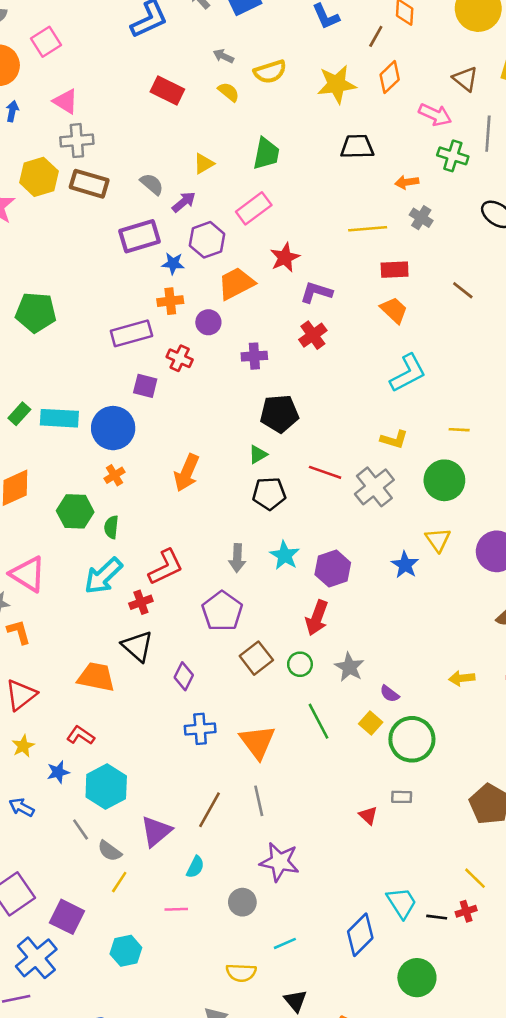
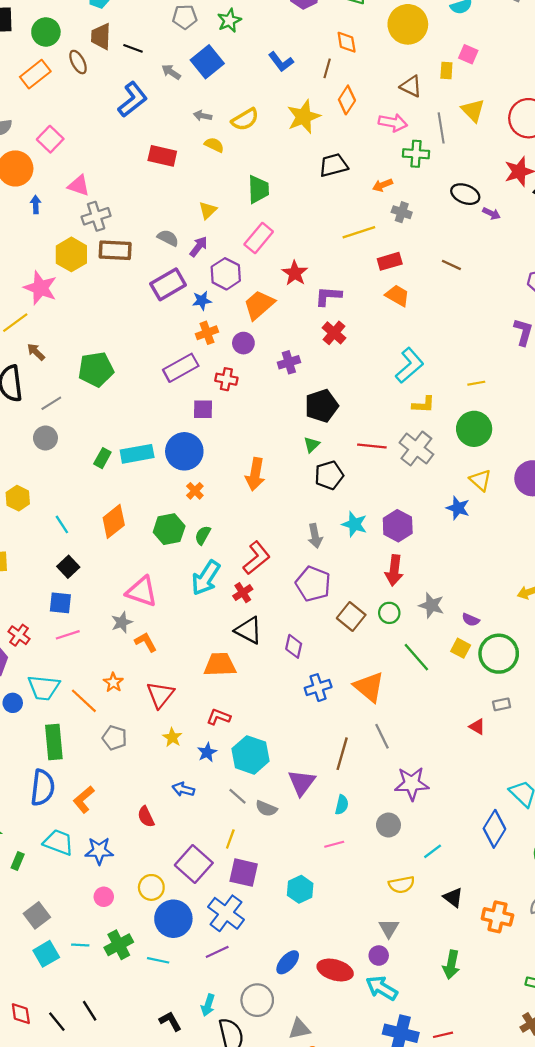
cyan L-shape: (408, 373) -> (409, 365), moved
green semicircle: (111, 527) -> (203, 535), turned 36
yellow line: (119, 882) -> (230, 839), moved

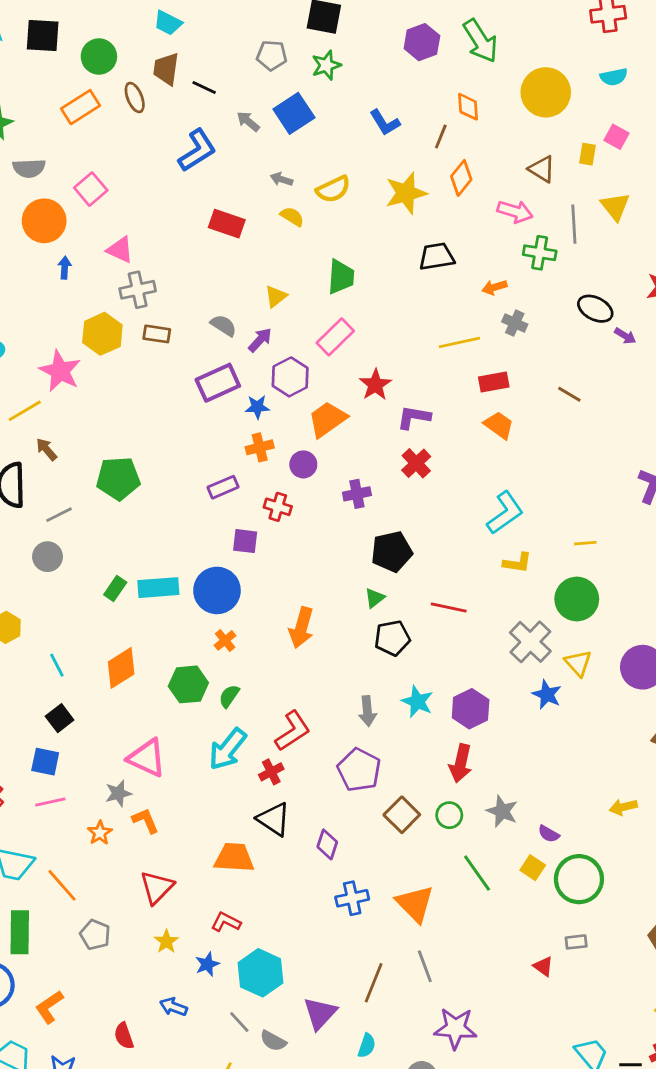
brown rectangle: (115, 250) -> (157, 334), size x0.7
purple rectangle: (181, 368) -> (223, 487), size x0.7
gray cross: (416, 448) -> (530, 642), moved
orange star: (113, 682) -> (100, 833), moved

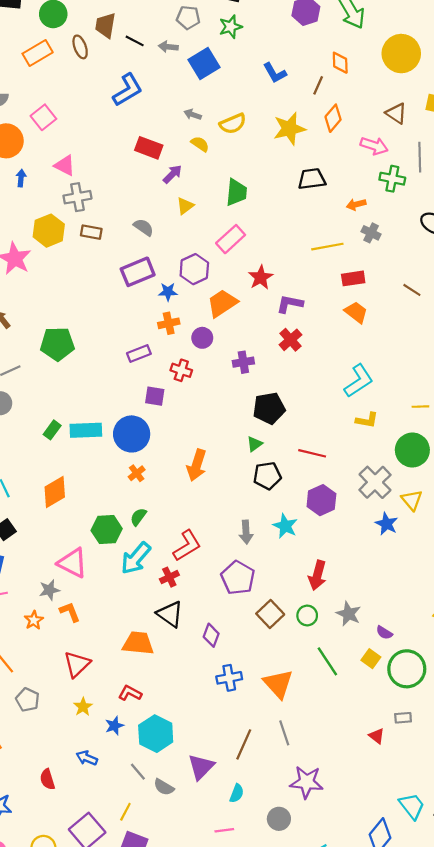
gray arrow: (248, 121) -> (168, 47), moved, turned -36
purple arrow: (260, 340) -> (172, 174), moved
green hexagon: (188, 684) -> (107, 530), moved
purple hexagon: (471, 709) -> (321, 500), moved

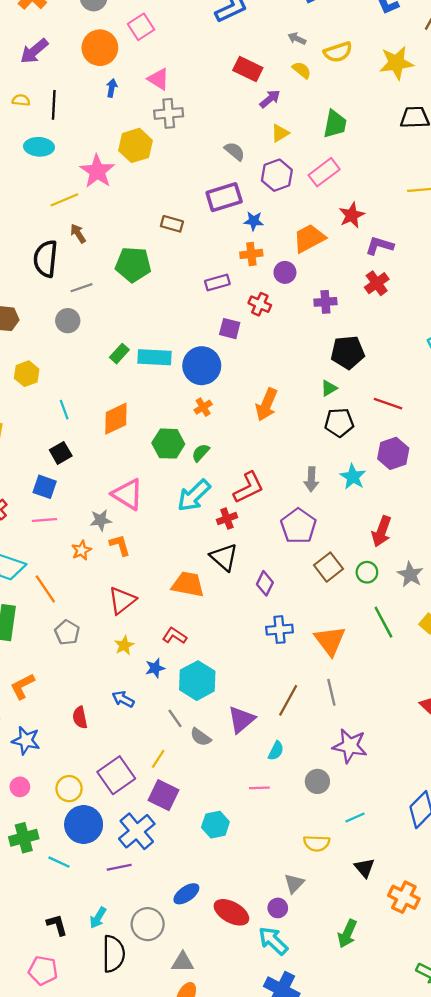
brown rectangle: (91, 232) -> (172, 224), moved
purple hexagon: (194, 269) -> (277, 175), moved
green hexagon: (107, 530) -> (168, 444), moved

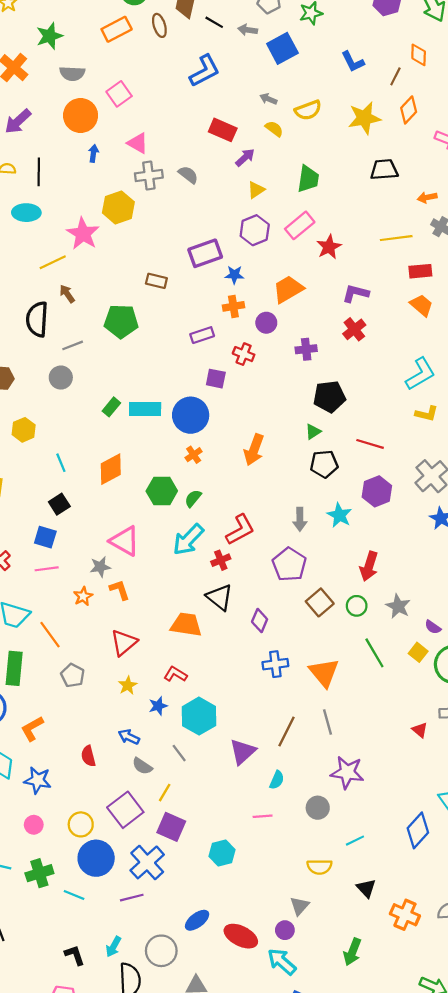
gray semicircle: (235, 151) -> (188, 175), moved
red star: (352, 215) -> (329, 247), moved
gray semicircle: (201, 737) -> (142, 766), moved

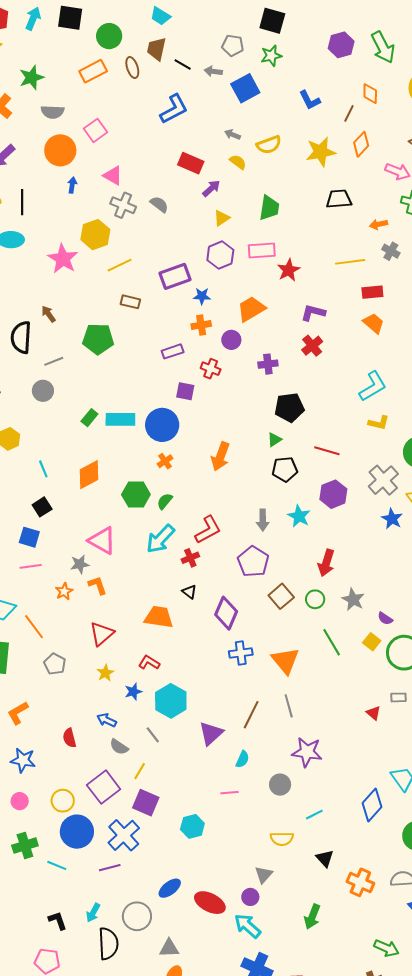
gray cross: (149, 176) -> (123, 205), turned 30
pink rectangle: (300, 225) -> (262, 250), turned 36
yellow line: (53, 262) -> (120, 265), moved
black triangle: (220, 597) -> (189, 592), size x0.6
purple diamond: (260, 621) -> (226, 613), size x1.5

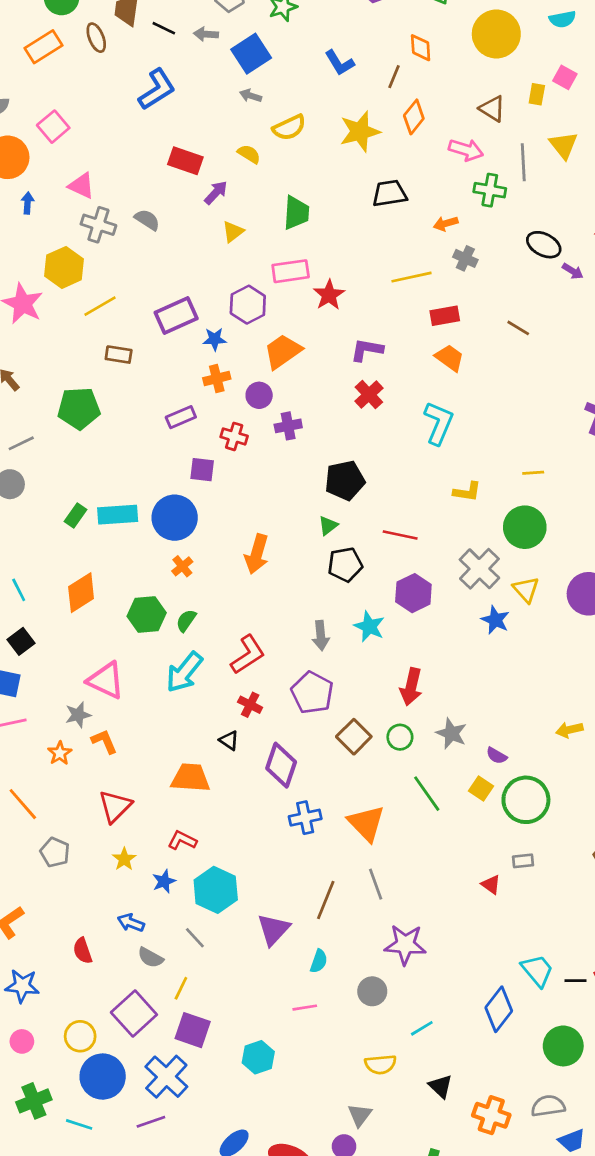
gray arrow: (233, 135) -> (251, 96), moved
purple hexagon: (220, 255) -> (248, 305), moved
purple cross: (268, 364) -> (288, 426), moved
cyan L-shape: (373, 386) -> (439, 423), moved, turned -32
red cross: (190, 558) -> (250, 705), moved, turned -36

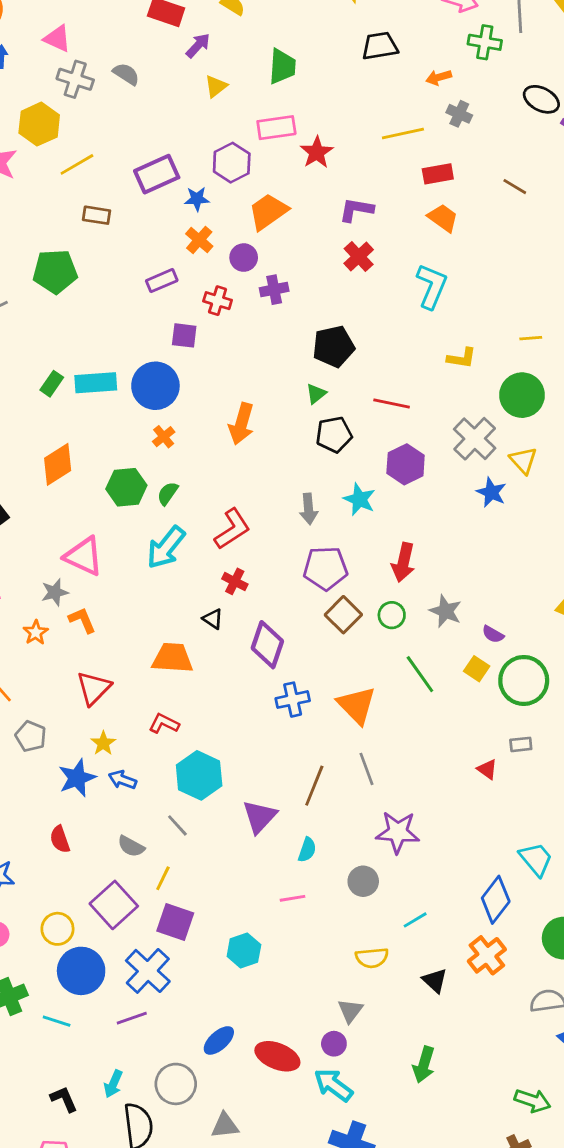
orange cross: (217, 378) -> (199, 240), turned -35
purple pentagon: (312, 693) -> (325, 568), moved, turned -30
blue star: (164, 881) -> (77, 778), moved, size x1.5
blue arrow: (131, 923) -> (123, 780), moved
orange cross: (491, 1115) -> (487, 955), moved, turned 33

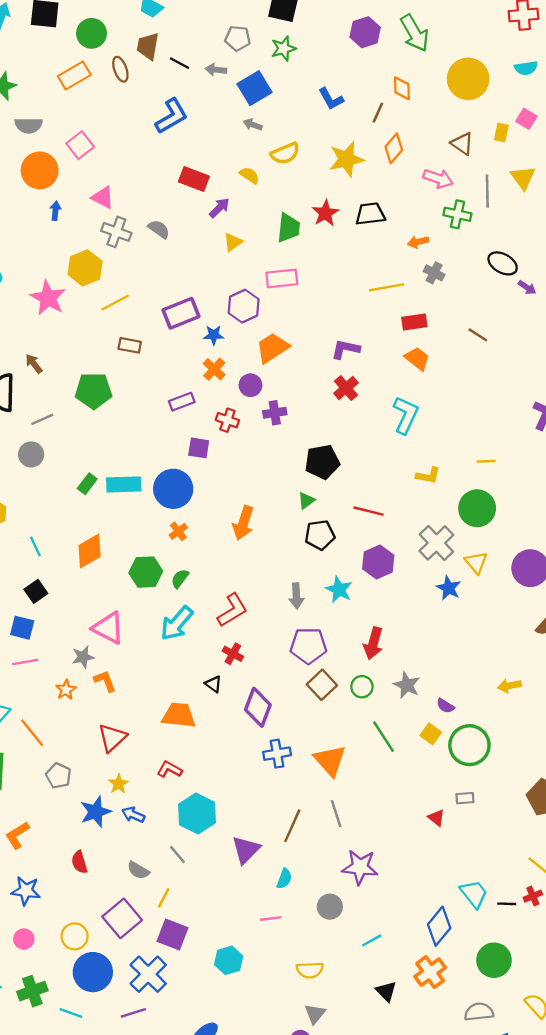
red star: (317, 152) -> (325, 213), moved
yellow semicircle: (372, 958) -> (310, 970), moved

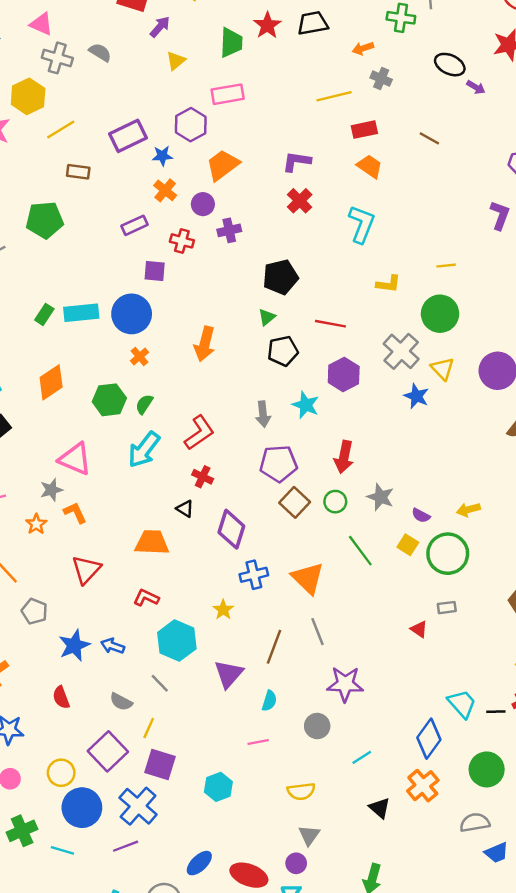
yellow arrow: (509, 686) -> (468, 510), moved
yellow star: (119, 784) -> (223, 610), moved

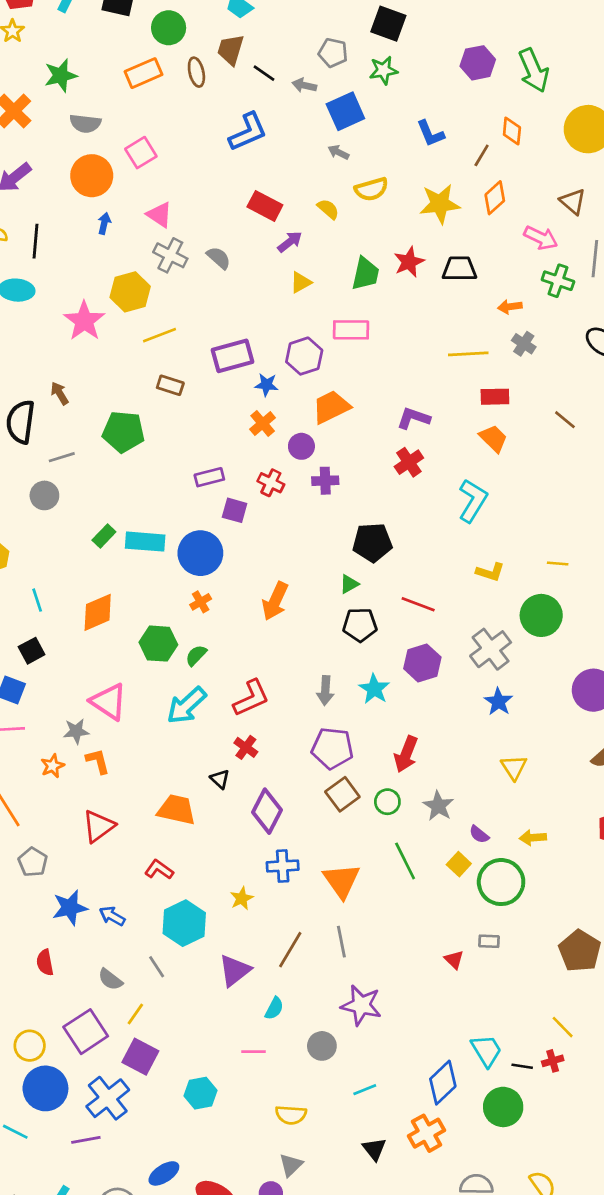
purple rectangle: (135, 225) -> (209, 477), moved
yellow triangle: (443, 369) -> (514, 767), moved
green circle: (487, 769) -> (503, 1107), moved

